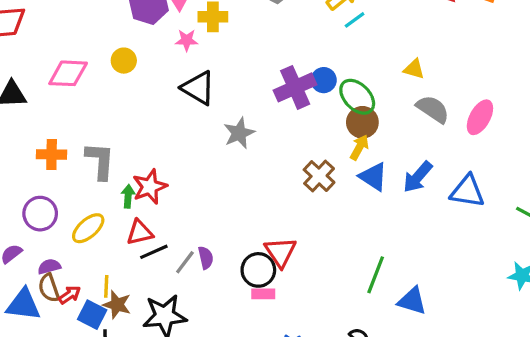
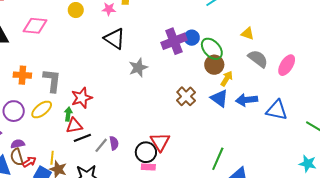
yellow circle: (124, 61) -> (76, 10), moved
yellow arrow: (359, 147) -> (227, 79), moved
blue arrow: (418, 177) -> (247, 100), turned 40
green arrow: (128, 196) -> (68, 114), moved
yellow ellipse: (88, 228) -> (42, 110), moved

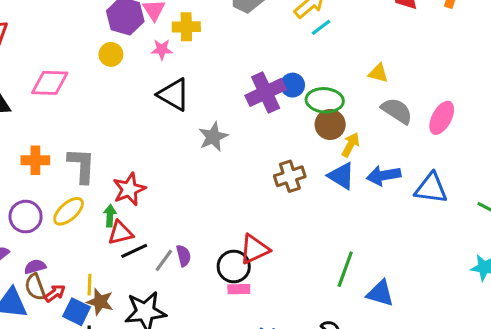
green ellipse: (212, 49) -> (325, 100), turned -40
brown cross: (186, 96) -> (290, 176), turned 30
red triangle: (160, 142) -> (254, 249), turned 40

